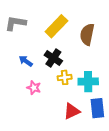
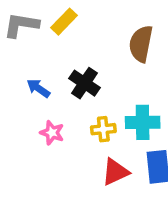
yellow rectangle: (56, 26) -> (64, 22), moved, size x0.7
yellow cross: (65, 77) -> (103, 129), moved

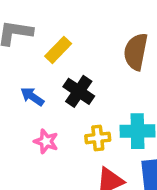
yellow rectangle: (64, 22) -> (58, 50), moved

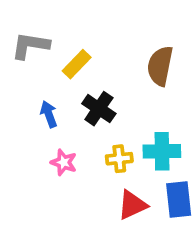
blue arrow: (32, 97) -> (49, 114), turned 35

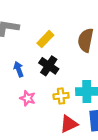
yellow rectangle: (77, 64) -> (45, 39), moved

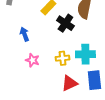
black cross: (49, 66) -> (65, 23), moved

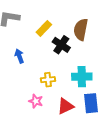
yellow cross: (62, 58) -> (48, 80), moved
pink star: (32, 60) -> (36, 101), moved

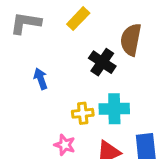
yellow rectangle: (44, 28) -> (78, 19), moved
cyan cross: (82, 77) -> (114, 109), moved

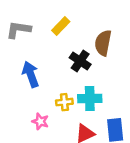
blue arrow: (41, 79) -> (31, 74), size x1.5
pink star: (65, 145) -> (40, 121), moved

